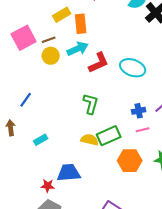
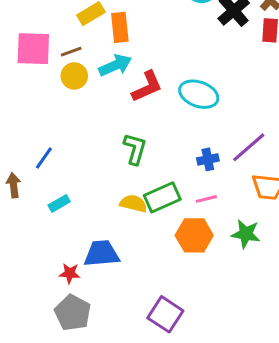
pink square: (24, 38) -> (33, 49), turned 30
blue line: (26, 100) -> (44, 158), moved
pink line: (143, 130) -> (206, 199), moved

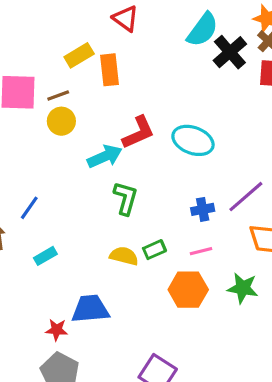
cyan arrow: (115, 65) -> (105, 156), moved
green rectangle: (162, 197) -> (154, 250), size x0.6

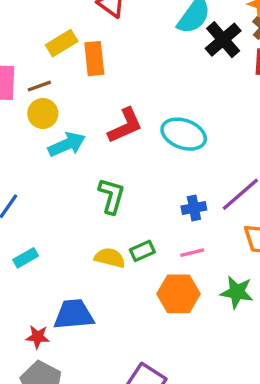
cyan arrow: (105, 156) -> (67, 144), moved

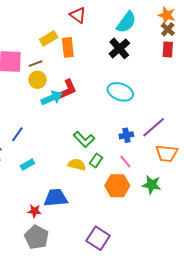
black cross: (223, 40) -> (119, 48), moved
red L-shape: (125, 126) -> (67, 90), moved
green L-shape: (112, 196) -> (84, 139), moved, turned 120
green rectangle: (142, 251) -> (96, 161), turned -32
pink line: (192, 253) -> (125, 162), turned 64

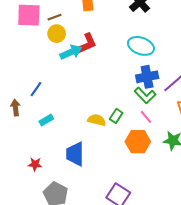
blue cross: (126, 135) -> (147, 77), moved, size x1.5
green L-shape: (84, 139) -> (145, 95), moved
blue trapezoid: (56, 198) -> (75, 154), turned -85
red star: (34, 211) -> (35, 164), moved

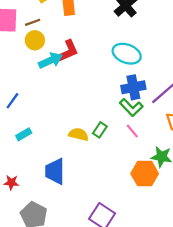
orange hexagon: (138, 142) -> (145, 174), moved

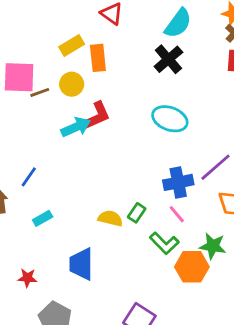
brown line: (33, 22) -> (40, 92), moved
yellow circle: (35, 40) -> (72, 84), moved
blue cross: (133, 87) -> (178, 182), moved
green L-shape: (131, 107) -> (164, 243), moved

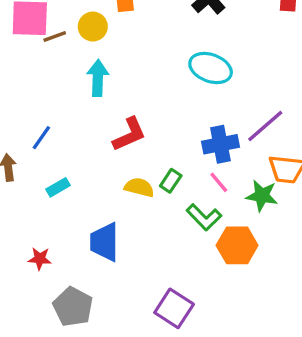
red L-shape: (97, 116) -> (129, 134), moved
cyan arrow: (76, 127) -> (98, 78), turned -64
green star: (213, 246) -> (262, 196), moved

